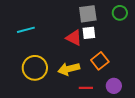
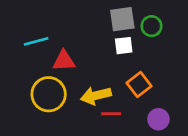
green circle: (120, 13) -> (151, 26), moved
red triangle: (74, 38) -> (64, 61), moved, turned -30
red line: (86, 88) -> (111, 114), moved

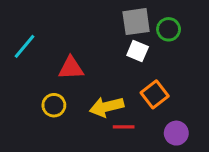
cyan line: (36, 41) -> (24, 46), moved, turned -35
white square: (124, 46) -> (138, 51), turned 30
yellow circle: (49, 94) -> (54, 105), size x0.6

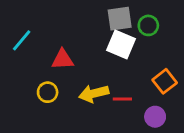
white square: (138, 51) -> (121, 45), size x1.5
orange square: (155, 94) -> (165, 81), moved
red line: (124, 127) -> (122, 99), moved

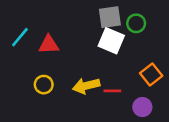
red triangle: (63, 60) -> (49, 45), moved

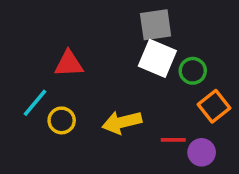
green circle: (136, 23) -> (193, 71), moved
cyan line: (20, 37) -> (35, 103), moved
red line: (112, 91) -> (173, 140), moved

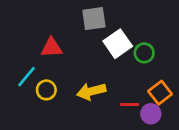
gray square: (156, 25) -> (94, 19), moved
white square: (157, 58) -> (118, 44), turned 32
orange square: (214, 106) -> (160, 93), moved

